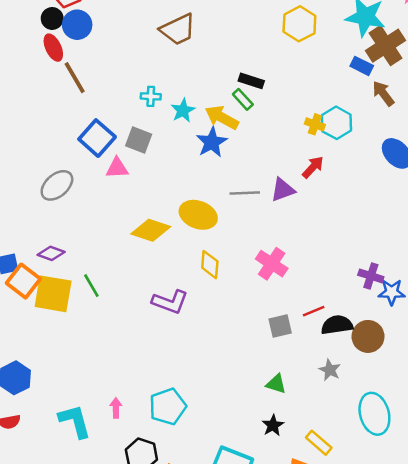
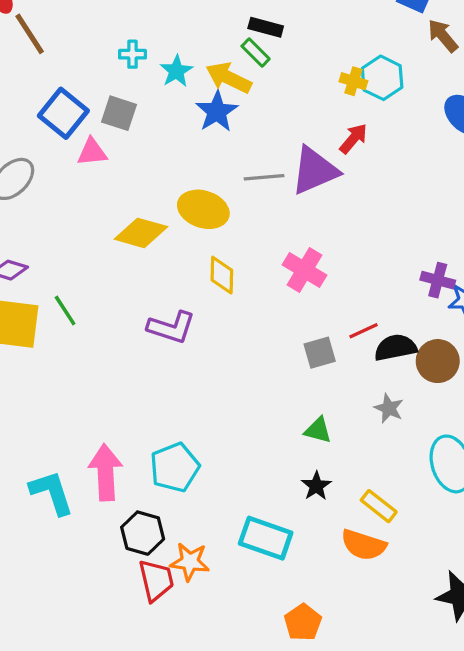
purple triangle: (283, 190) -> (315, 171), size x1.5
pink arrow: (116, 408) -> (106, 472), size x2.0

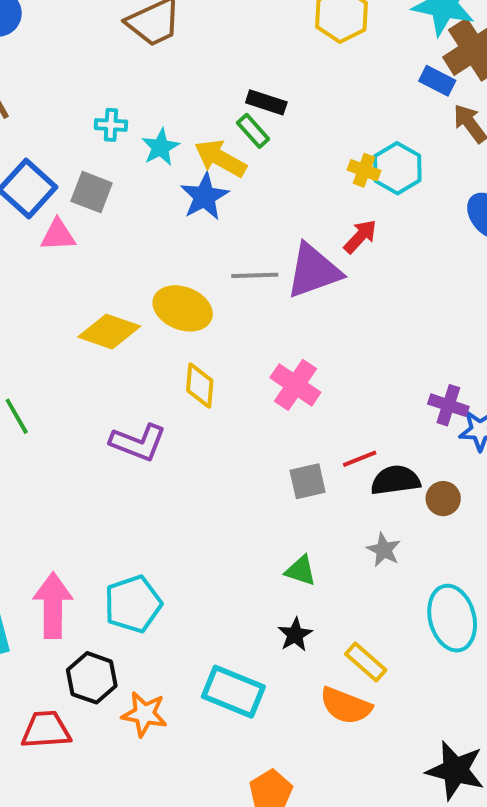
brown circle: (438, 361) -> (443, 499), size x0.7
red trapezoid: (156, 580) -> (46, 730), moved, turned -84

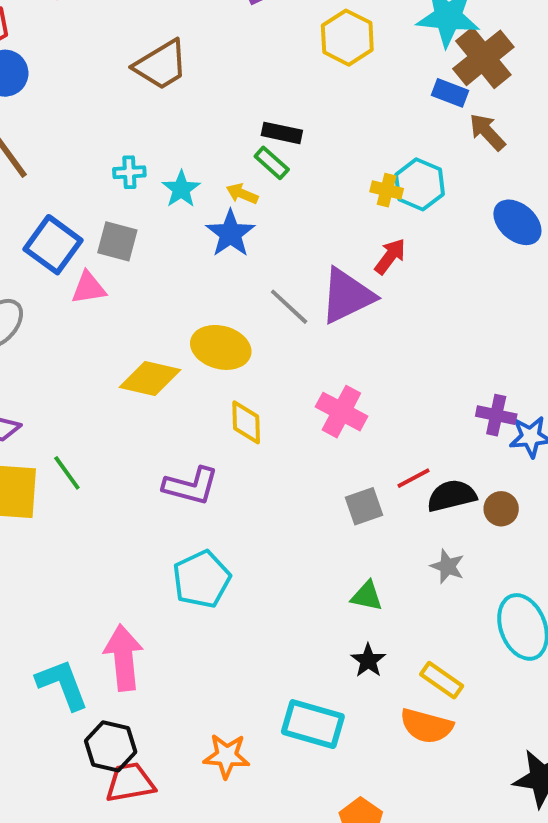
yellow arrow: (220, 158) -> (242, 194), size x0.6
gray line: (255, 275) -> (289, 307), turned 51
cyan pentagon: (133, 604) -> (202, 579), moved
black hexagon: (92, 678) -> (111, 746), moved

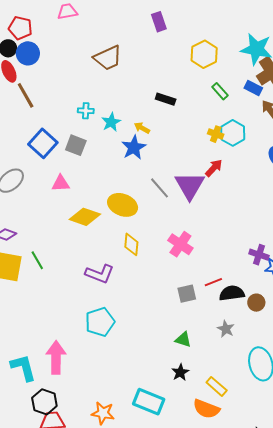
green rectangle: (272, 163) -> (220, 91), moved
pink triangle: (89, 288) -> (61, 183), moved
purple triangle: (347, 296) -> (190, 186), turned -40

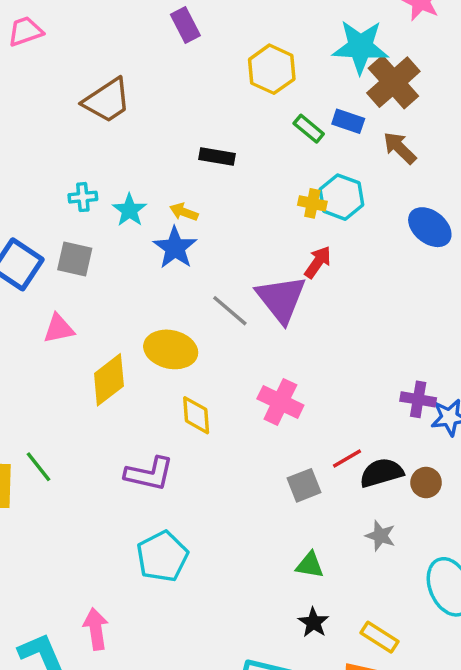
blue rectangle: (253, 88) -> (348, 121), moved
yellow diamond: (85, 217) -> (109, 380), turned -48
pink arrow: (56, 357) -> (96, 629), size x0.7

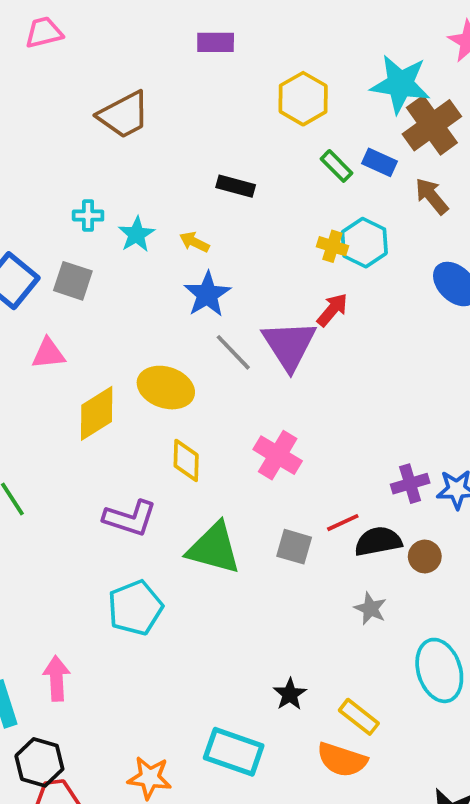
purple rectangle: (185, 25) -> (216, 42), turned -68
blue star: (175, 248) -> (207, 294), moved
purple cross: (418, 399) -> (410, 484), moved, turned -32
gray square: (304, 485) -> (294, 547), turned 32
green triangle: (310, 565) -> (214, 548), moved, size x1.8

